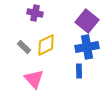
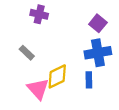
purple square: (87, 21) -> (98, 23), size x0.7
yellow diamond: (46, 45) -> (57, 76), moved

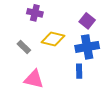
yellow diamond: (57, 76) -> (53, 39), moved, turned 40
pink triangle: (38, 89) -> (34, 79), turned -35

